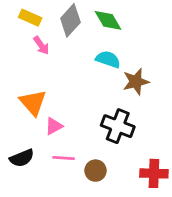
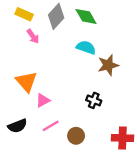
black cross: (118, 126) -> (94, 100), size x0.6
pink line: (64, 158) -> (51, 126), turned -35

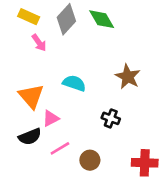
cyan semicircle: (86, 47) -> (74, 83), moved
brown star: (108, 65) -> (128, 77), turned -30
black semicircle: (17, 126) -> (30, 137), moved

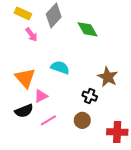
green diamond: (102, 19) -> (88, 29), moved
brown star: (128, 77) -> (108, 77), moved
brown circle: (90, 160) -> (82, 120), moved

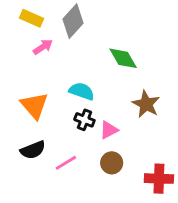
green diamond: (88, 29) -> (123, 58), moved
pink arrow: (31, 35) -> (43, 47), turned -88
pink triangle: (41, 96) -> (109, 130), moved
black cross: (90, 96) -> (84, 120), moved

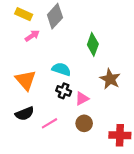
green diamond: (123, 58) -> (93, 44), turned 50

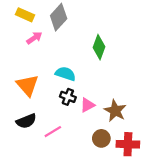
brown star: (110, 79) -> (115, 111), moved
brown circle: (84, 123) -> (101, 138), moved

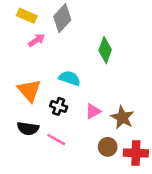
black cross: (68, 97) -> (59, 106), moved
black semicircle: (26, 121) -> (28, 128), turned 30
pink line: (53, 132) -> (56, 140), turned 60

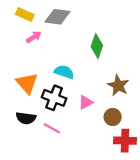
gray diamond: (62, 18) -> (57, 17), turned 55
black cross: (59, 106) -> (54, 98), size x1.5
brown star: (122, 117) -> (118, 85), moved
brown circle: (108, 147) -> (113, 117), moved

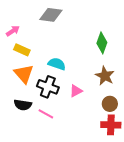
yellow rectangle: (25, 15) -> (22, 50), moved
pink arrow: (34, 37) -> (13, 31), moved
green diamond: (97, 46) -> (102, 43), moved
brown circle: (113, 117) -> (110, 104), moved

